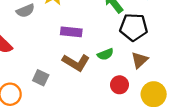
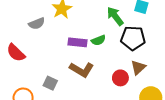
green semicircle: (105, 54) -> (98, 40), moved
red circle: (119, 85) -> (120, 78), moved

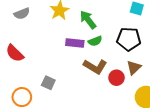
green arrow: (115, 16) -> (88, 20), moved
gray semicircle: (37, 23) -> (22, 14), moved
brown L-shape: (82, 70) -> (95, 66), moved

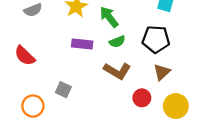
purple rectangle: (75, 43) -> (82, 44), moved
red circle: (116, 78) -> (142, 98), moved

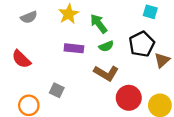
black pentagon: (156, 39) -> (142, 44), turned -30
brown triangle: (162, 72) -> (162, 60), moved
red circle: (142, 98) -> (129, 98), size x1.5

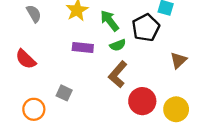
gray semicircle: (29, 17) -> (34, 14), turned -98
black pentagon: (142, 44) -> (146, 28), moved
brown L-shape: (106, 73) -> (118, 74), turned 100

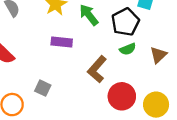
green semicircle: (118, 45) -> (128, 49), moved

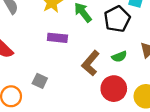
green semicircle: (128, 49) -> (119, 57), moved

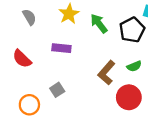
purple rectangle: (57, 38) -> (61, 48), moved
gray square: (40, 81) -> (57, 90), turned 32

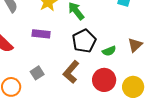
black pentagon: (132, 30) -> (84, 41), moved
brown L-shape: (106, 73) -> (71, 72), moved

